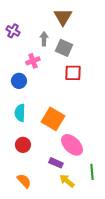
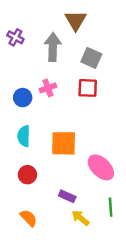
gray arrow: (44, 39) -> (53, 47), size x1.6
gray square: (64, 48) -> (91, 58), moved
pink cross: (33, 61) -> (48, 88), moved
orange square: (53, 119) -> (64, 143), turned -30
pink ellipse: (72, 145) -> (101, 167), moved

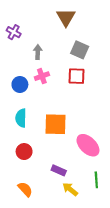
gray arrow: (53, 47) -> (38, 52), moved, size x0.6

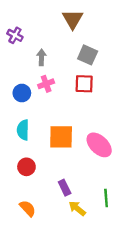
pink ellipse: (88, 145) -> (99, 145), moved
purple rectangle: (59, 170) -> (65, 188), turned 40

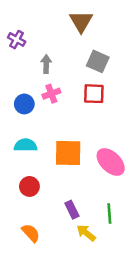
cyan semicircle: (23, 130) -> (26, 145), turned 90
green line: (106, 198) -> (109, 214), moved

